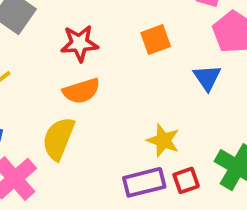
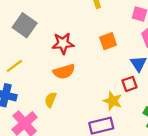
yellow semicircle: (58, 139) -> (51, 100), size x0.6
red square: (186, 180) -> (129, 84), moved

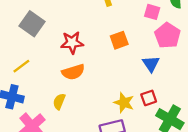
red square: (129, 84) -> (149, 98), moved

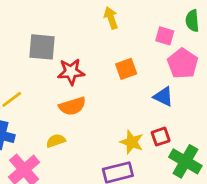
gray square: (32, 24) -> (42, 47), moved, turned -30
blue triangle: (151, 64) -> (163, 97), turned -30
yellow semicircle: (59, 101) -> (56, 141), turned 49

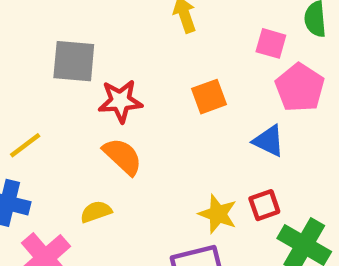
orange semicircle: (72, 106) -> (123, 156), turned -120

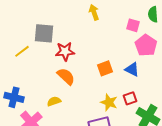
orange square: (209, 97) -> (105, 68), moved
yellow line: (25, 145) -> (22, 51), moved

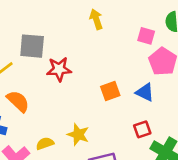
orange semicircle: (66, 76) -> (18, 101), moved
yellow semicircle: (54, 101) -> (45, 143), moved
yellow star: (109, 102) -> (78, 135), moved

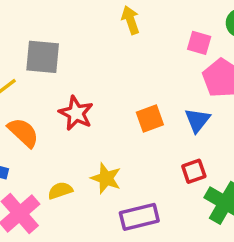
red star: (59, 69) -> (76, 113), moved, turned 30
blue triangle: (145, 92) -> (197, 120), turned 42

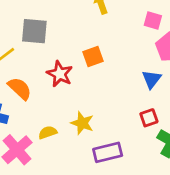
orange square: (150, 118) -> (93, 57), moved

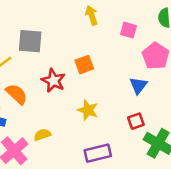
pink square: (153, 21) -> (129, 30), moved
yellow star: (82, 123) -> (88, 110), moved

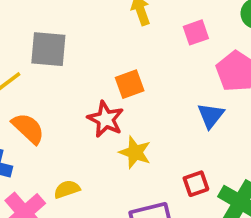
pink square: (129, 30) -> (196, 32), turned -35
red star: (53, 81) -> (106, 119), moved
red square: (136, 121) -> (196, 184), moved

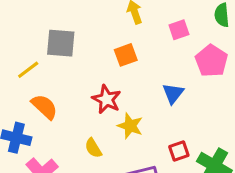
orange square: (130, 84) -> (126, 55), moved
blue triangle: (211, 115) -> (173, 93), moved
yellow semicircle: (67, 189) -> (93, 148), moved, turned -102

